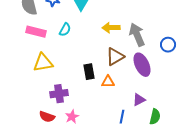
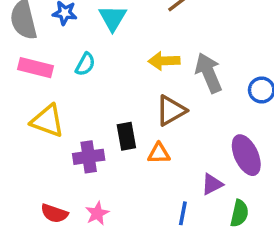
yellow triangle: (43, 63) -> (48, 121), turned 30
purple ellipse: (142, 65) -> (246, 155), moved
purple cross: (59, 94) -> (89, 157), moved

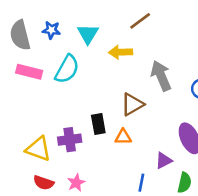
yellow arrow: (164, 61) -> (121, 52), moved
cyan semicircle: (85, 64) -> (67, 69), size x1.6
yellow triangle: (48, 121) -> (38, 149), moved

